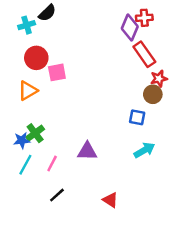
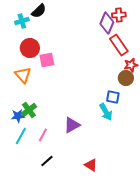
orange triangle: (28, 91) -> (23, 75), turned -42
cyan arrow: (144, 150) -> (106, 112), moved, turned 90
purple triangle: (87, 151) -> (72, 125), turned -30

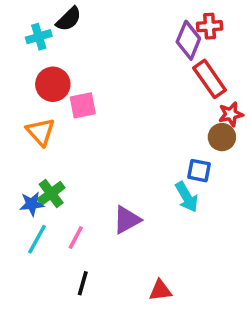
black line: (47, 161) -> (83, 283), turned -32
red triangle: (91, 165) -> (160, 290), turned -40

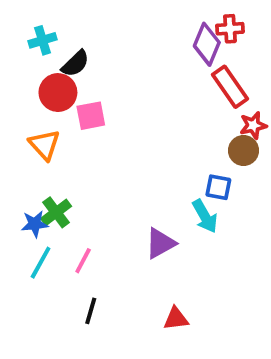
black semicircle: (69, 19) -> (75, 64), moved
purple triangle: (127, 220) -> (160, 243), moved

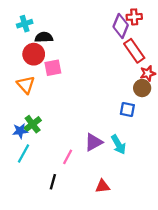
black semicircle: (75, 64) -> (44, 37), turned -138
cyan arrow: (205, 216) -> (118, 145), moved
pink line: (83, 261) -> (68, 157), moved

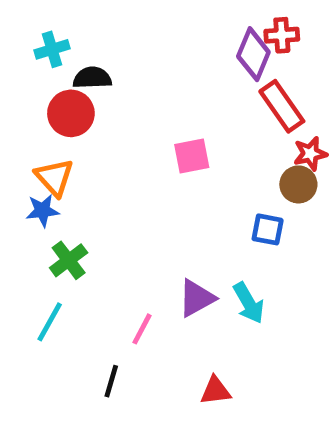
pink square: (53, 68) -> (192, 156), moved
blue star: (20, 131) -> (43, 211), moved

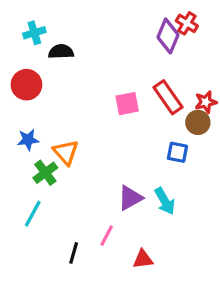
red cross: (282, 35) -> (187, 23), turned 35
red rectangle: (282, 106) -> (168, 97), moved
red circle: (71, 113) -> (26, 85), moved
orange triangle: (54, 177) -> (66, 152), moved
pink line: (142, 329) -> (107, 236), moved

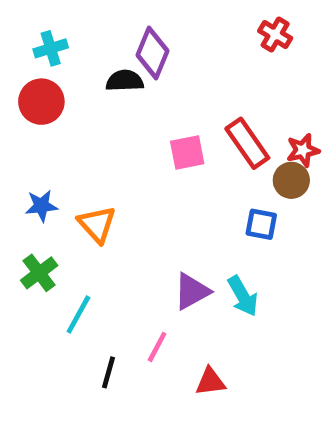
purple diamond: (168, 36) -> (152, 53), moved
black semicircle: (61, 52) -> (125, 81), moved
red circle: (26, 85) -> (41, 102), moved
green cross: (45, 173) -> (39, 273), moved
cyan line: (33, 214) -> (78, 315), moved

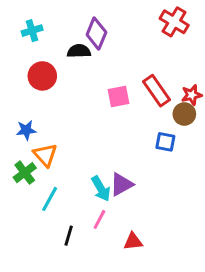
red cross: (275, 34) -> (174, 22), size x1.4
red circle: (41, 102) -> (42, 76), moved
orange triangle: (97, 224) -> (45, 155), moved
cyan arrow: (243, 296) -> (101, 189), moved

